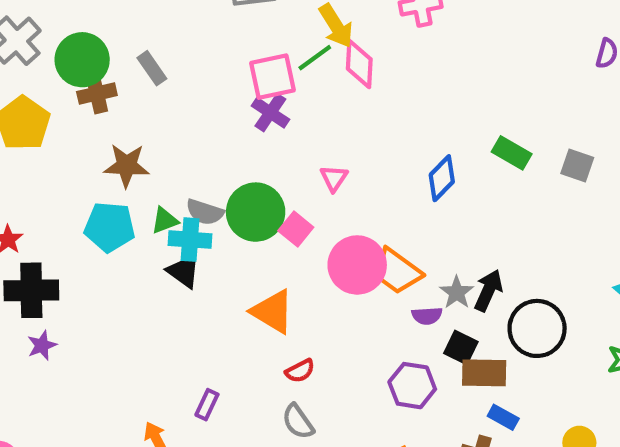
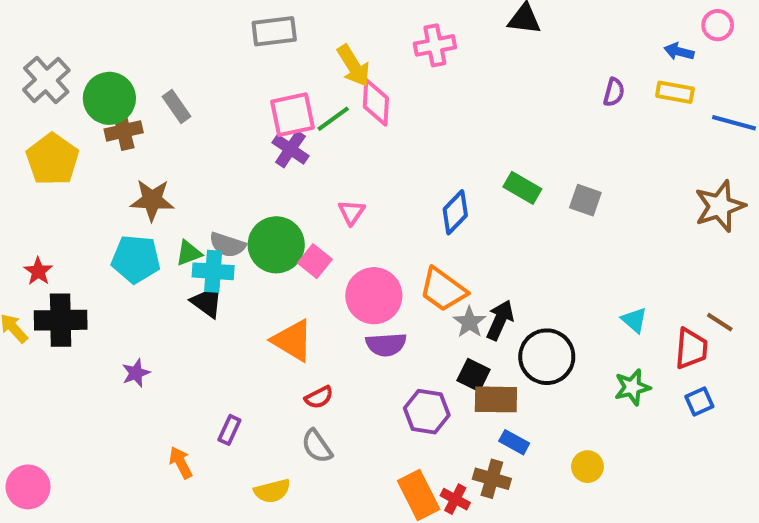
green line: (315, 58) -> (333, 119), moved
orange trapezoid: (397, 271) -> (443, 290), moved
purple semicircle: (427, 316) -> (386, 345), moved, size x1.4
purple star: (42, 345) -> (136, 373), moved

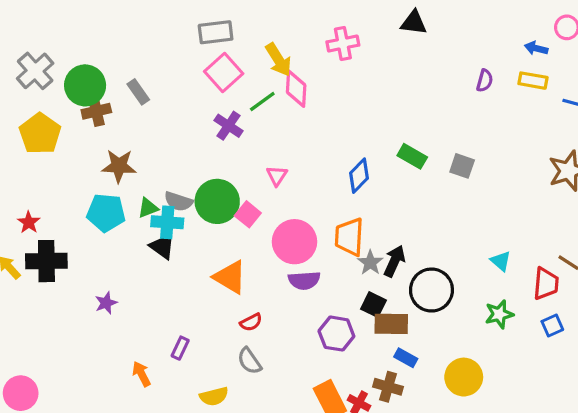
pink square: (292, 115) -> (224, 73), moved, turned -30
orange trapezoid: (443, 290) -> (349, 237), turned 57
yellow circle: (587, 467) -> (464, 377), size x1.5

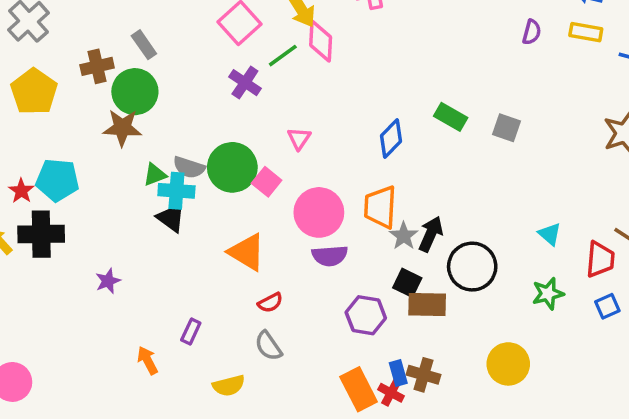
green circle: (85, 85) -> (135, 92), moved
cyan pentagon: (106, 213) -> (57, 180), moved
blue rectangle: (406, 358) -> (398, 373), moved, turned 45

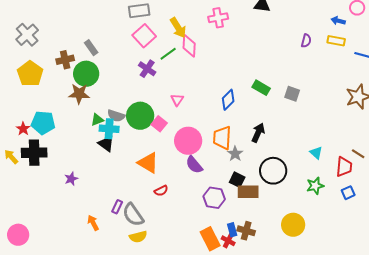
black arrow: (431, 234) -> (258, 133), moved
purple semicircle: (330, 256) -> (194, 165), turned 54
gray semicircle: (268, 346) -> (133, 215), moved, size x1.4

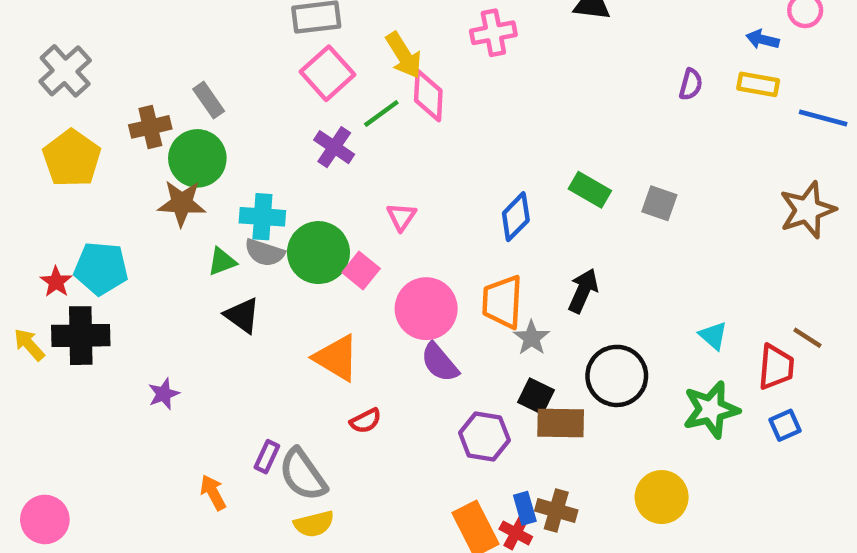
cyan cross: (109, 129) -> (262, 217), moved
green star: (315, 186) -> (711, 410), size x1.4

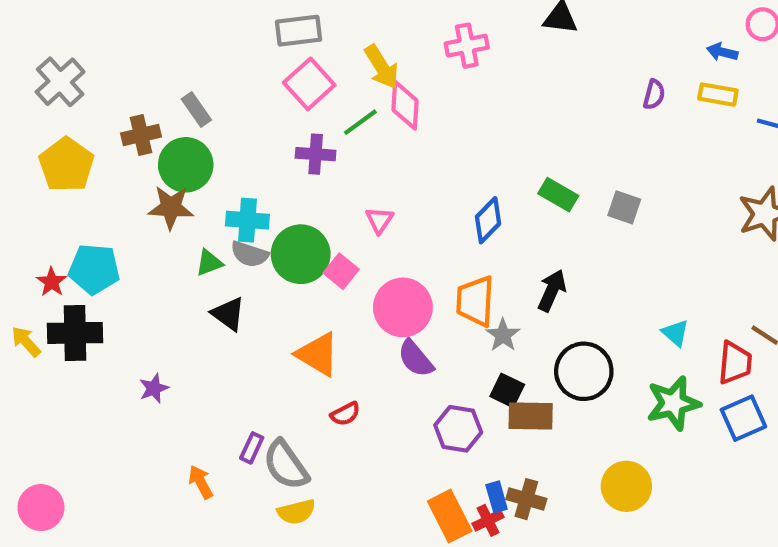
purple cross: (334, 147) -> (316, 154), turned -30
blue square: (785, 425) -> (743, 418), size x1.5
red cross: (516, 533) -> (488, 520), turned 36

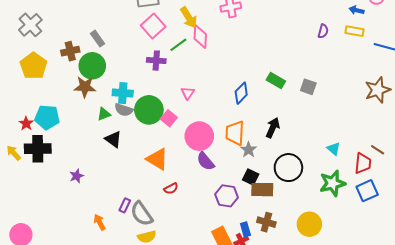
brown cross: (526, 499) -> (266, 222), moved

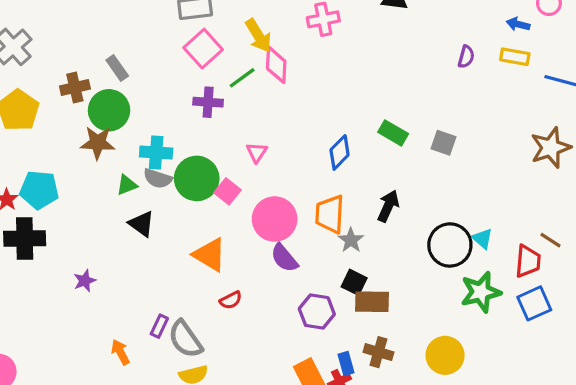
black circle: (288, 168) -> (450, 245), moved

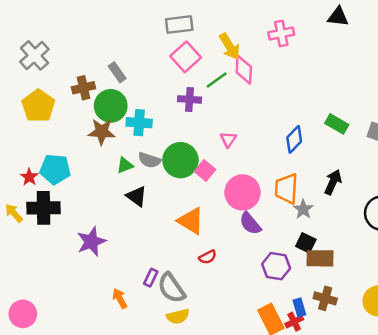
cyan cross: (156, 152) -> (139, 123), moved
purple star: (85, 281) -> (91, 242), size x1.6

